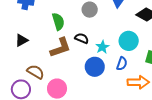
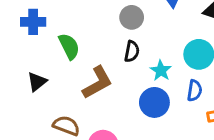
green semicircle: (58, 22) -> (69, 46), moved
black semicircle: (82, 38) -> (132, 51), moved, turned 88

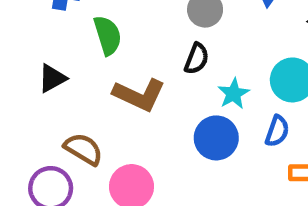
brown L-shape: (97, 83) -> (139, 95), turned 44

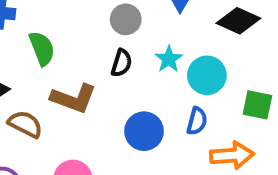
cyan star: (234, 94) -> (169, 59), moved
brown semicircle: (83, 149) -> (25, 124), moved

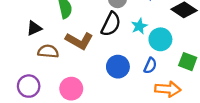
black semicircle: (122, 63) -> (111, 24), size x1.5
brown semicircle: (25, 124) -> (48, 51), turned -30

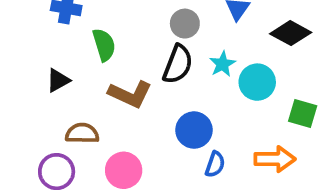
brown semicircle: (48, 51) -> (82, 133), moved
blue semicircle: (150, 66) -> (215, 164), moved

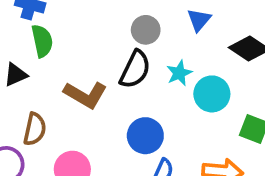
green semicircle: (104, 45) -> (42, 41), moved
brown semicircle: (82, 133) -> (35, 129), turned 96

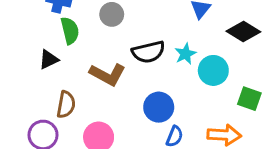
gray circle: (146, 30) -> (112, 14), moved
black semicircle: (135, 69) -> (148, 52), turned 52

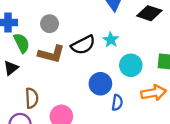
cyan circle: (213, 70) -> (131, 65), moved
brown L-shape: (108, 74) -> (51, 54), moved

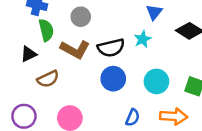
cyan star: (111, 40) -> (143, 39), moved
blue circle: (100, 84) -> (113, 79), moved
brown semicircle: (32, 98) -> (48, 79), moved, turned 54

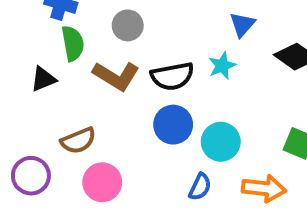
brown semicircle: (48, 79) -> (78, 141), moved
cyan circle: (156, 81) -> (221, 142), moved

